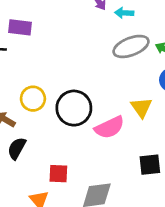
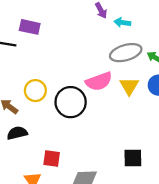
yellow triangle: (141, 107) -> (129, 86), moved
pink semicircle: (109, 127) -> (99, 81), moved
black semicircle: (17, 148) -> (17, 133), turned 42

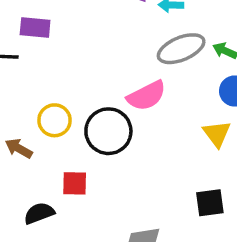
yellow triangle: (129, 86) -> (217, 134), moved
black semicircle: (17, 133) -> (39, 213), moved
red square: (52, 159) -> (75, 183), moved

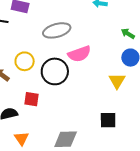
gray ellipse: (181, 49) -> (57, 30), moved

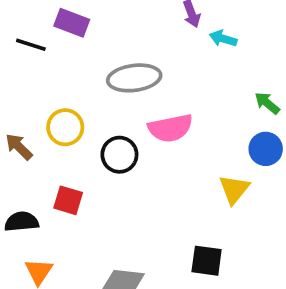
black circle: (55, 71) -> (119, 155), size x0.7

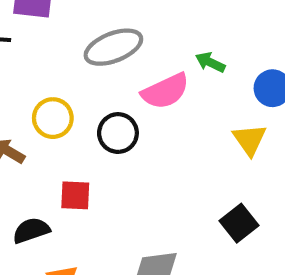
green arrow: (267, 103) -> (210, 62), moved
black square: (207, 261) -> (239, 223), turned -32

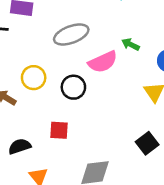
red square: (75, 195) -> (59, 130), moved

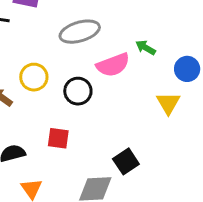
black square: (147, 143) -> (126, 161), moved

